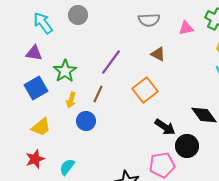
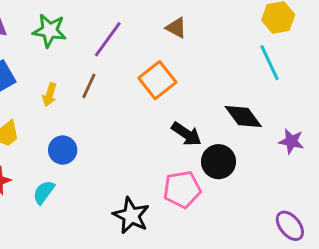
green star: (65, 71) -> (50, 31), moved, turned -30
blue circle: (86, 121) -> (63, 150), moved

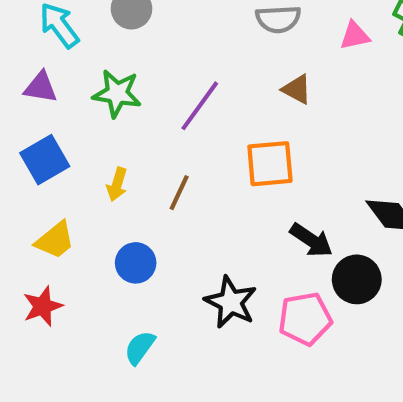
orange square: (157, 80) -> (270, 164), turned 33
brown line: (89, 86) -> (179, 193), moved
cyan semicircle: (44, 192) -> (140, 348), moved
black star: (131, 216) -> (231, 302), moved

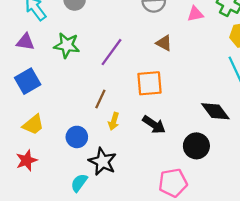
yellow arrow: (117, 184) -> (114, 121), moved
black arrow: (311, 240) -> (154, 125), moved
black star: (231, 302) -> (103, 162), moved
pink pentagon: (305, 319) -> (173, 183), moved

